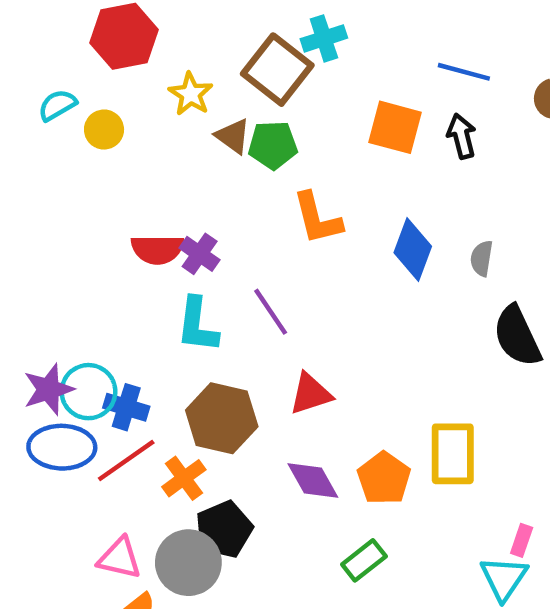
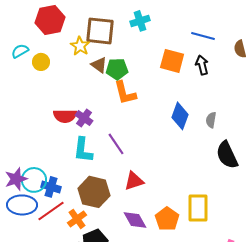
brown square: (277, 70) -> (100, 31), moved, turned -32
orange L-shape: (317, 218) -> (125, 93), moved

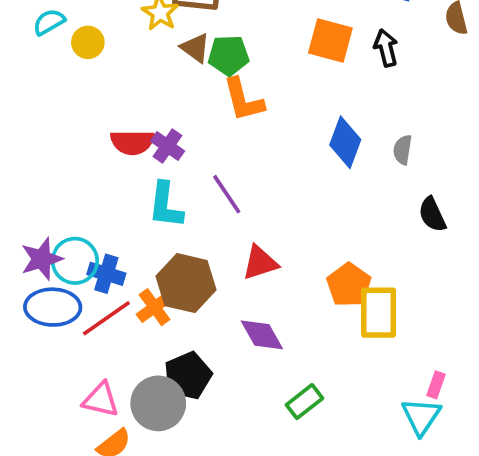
black semicircle: (227, 155) -> (432, 215), size x0.7
orange cross: (77, 219) -> (155, 307), moved
orange pentagon: (167, 219) -> (349, 285), moved

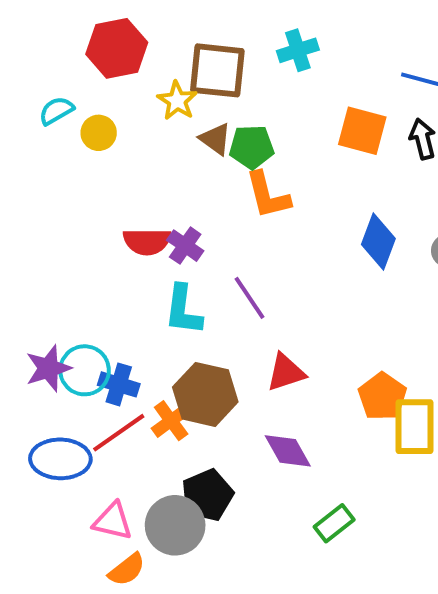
blue ellipse: (53, 307) -> (60, 459), moved

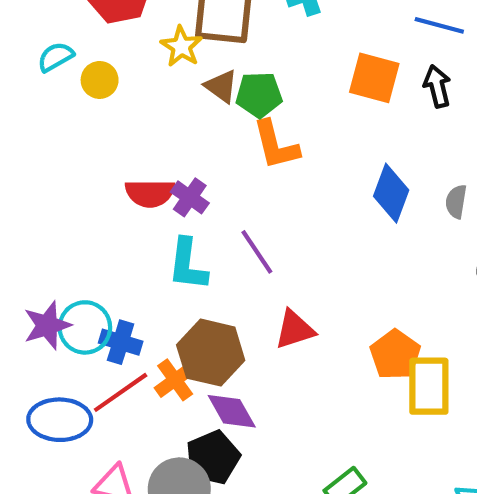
purple diamond: (288, 451) -> (232, 411), moved

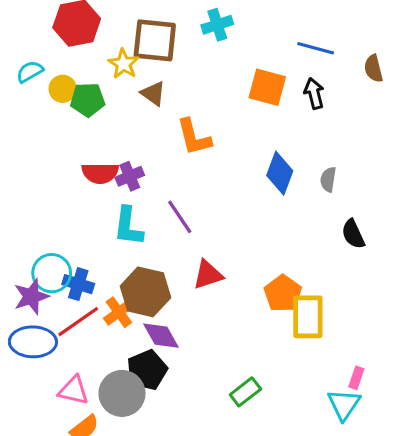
green pentagon: (259, 95) -> (88, 100), moved
purple cross: (190, 197) -> (130, 176), turned 32
purple star: (47, 325) -> (31, 297), moved

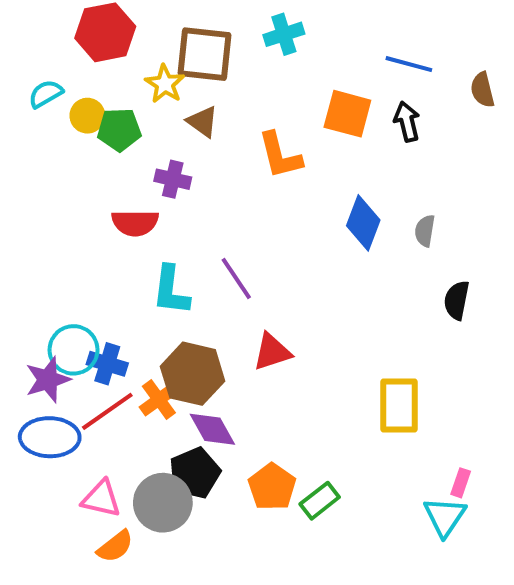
orange L-shape: (194, 137) -> (280, 155), moved
purple cross: (130, 176) -> (173, 179), moved, turned 36
black semicircle: (353, 234) -> (457, 300), turned 36
orange pentagon: (283, 293) -> (272, 487), moved

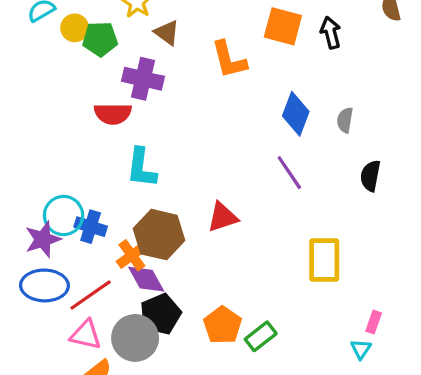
purple cross: (173, 179) -> (143, 79), size x1.4
purple line: (236, 278) -> (289, 173), moved
red line: (107, 411) -> (91, 295), moved
purple diamond: (212, 429) -> (146, 279), moved
cyan triangle: (445, 517) -> (361, 349), size x0.6

